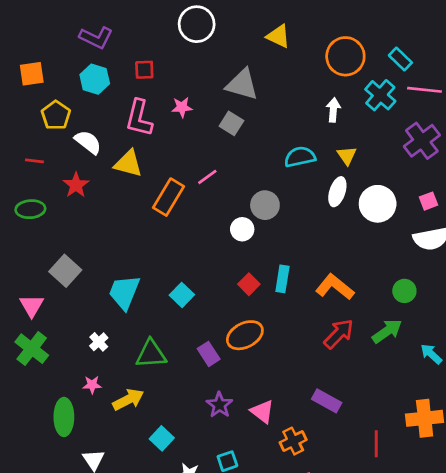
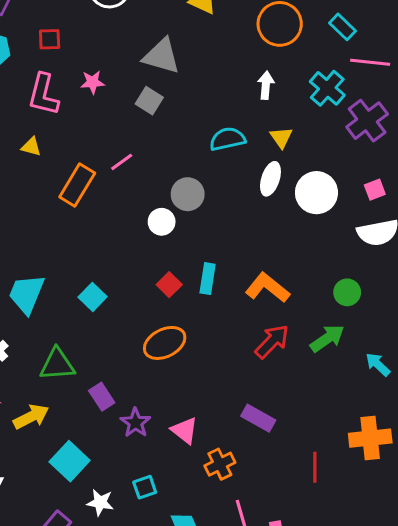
cyan cross: (380, 95) -> (327, 88), moved
yellow triangle: (128, 164) -> (31, 147), size x0.6
purple rectangle: (209, 354) -> (102, 397), moved
cyan square: (162, 438) -> (70, 461), size x1.4

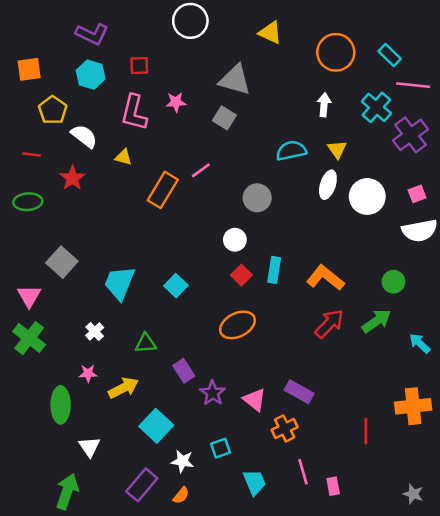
white circle: (162, 222) -> (235, 240), moved
green triangle: (57, 364) -> (146, 343), size x0.7
purple rectangle: (258, 418) -> (299, 392), moved

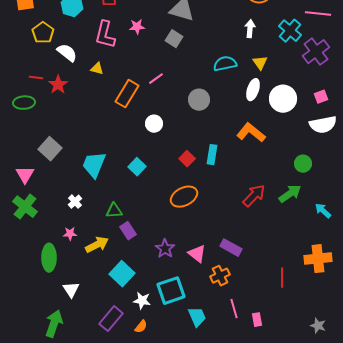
red line: (32, 155) -> (36, 78), moved
white circle: (235, 240) -> (154, 124), moved
orange L-shape: (325, 278) -> (251, 133), moved
purple rectangle: (184, 371) -> (128, 231), moved
cyan square: (220, 448) -> (171, 291), size x1.8

